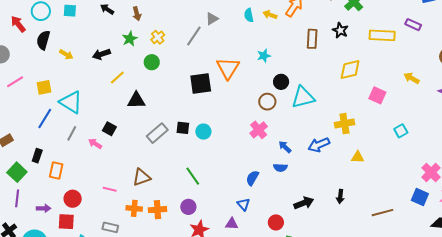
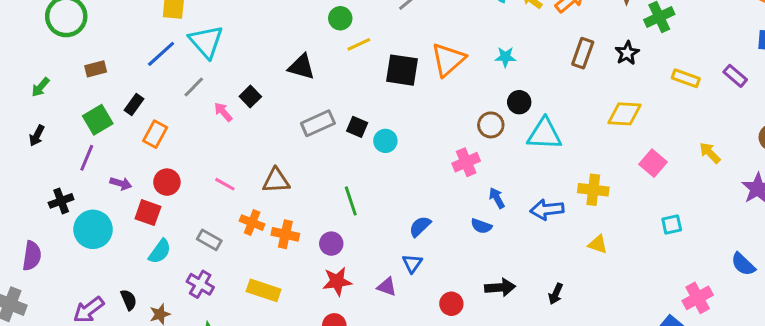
yellow rectangle: (382, 35) -> (686, 78), size x0.7
yellow line: (117, 77) -> (359, 44), moved
blue semicircle: (252, 178) -> (420, 226), moved

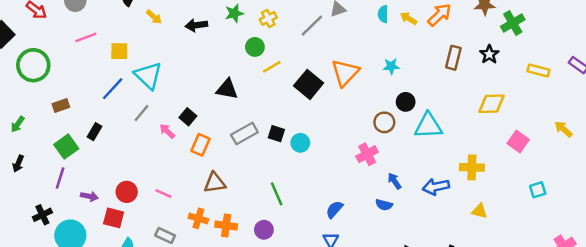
black square: (402, 70) -> (309, 84), turned 36
orange rectangle: (155, 134) -> (200, 145), moved
pink line: (225, 184) -> (163, 194), moved

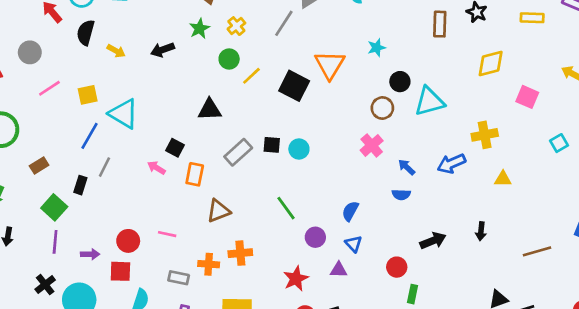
gray line: (141, 113) -> (104, 167), moved
orange cross: (198, 218) -> (209, 264), moved
purple circle: (264, 230) -> (315, 237), moved

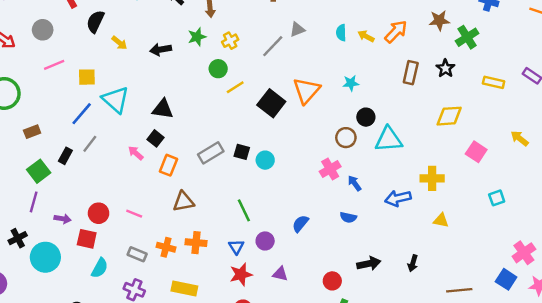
black triangle: (210, 110) -> (163, 109), moved
blue arrow: (407, 167) -> (355, 183), moved
blue triangle: (354, 244) -> (236, 247), moved

